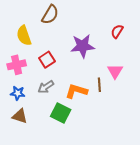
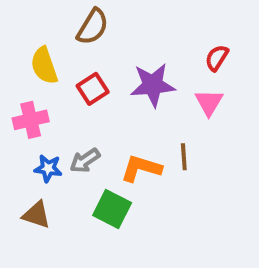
red square: (47, 60) -> (93, 89), moved
pink triangle: (115, 71) -> (209, 102), moved
blue star: (18, 93) -> (48, 168), moved

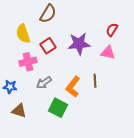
pink triangle: (209, 102) -> (108, 53), turned -49
pink cross: (31, 120) -> (28, 62), moved
blue star: (48, 168) -> (10, 87), moved
orange L-shape: (141, 168) -> (73, 87), turned -70

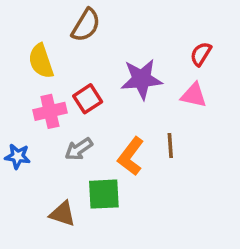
red square: (48, 46) -> (88, 99), moved
green square: (58, 108) -> (104, 194), turned -30
brown triangle: (19, 111) -> (63, 214), moved

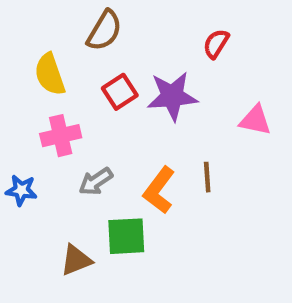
red semicircle: (201, 54) -> (216, 44), moved
pink triangle: (194, 95) -> (255, 120), moved
red square: (88, 99) -> (120, 92), moved
brown triangle: (63, 214) -> (76, 260), turned -40

